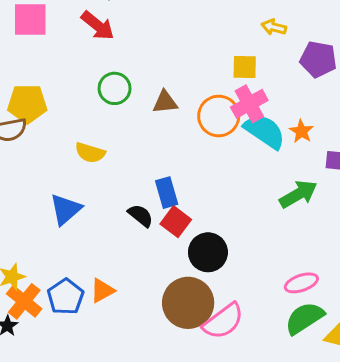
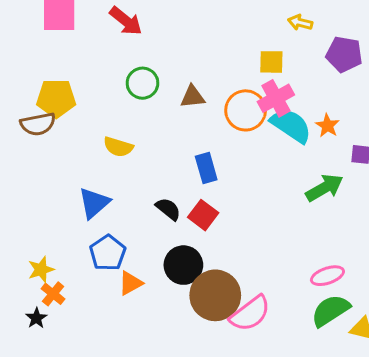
blue rectangle: (167, 193) -> (206, 168), moved
black circle: (208, 252) -> (183, 265), moved
blue pentagon: (66, 297) -> (108, 253), moved
orange cross: (24, 301) -> (53, 294), size x0.7

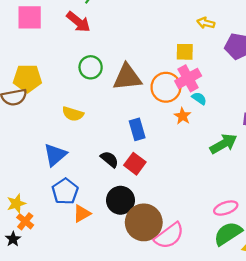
brown triangle: (193, 97) -> (127, 77), size x1.6
cyan semicircle: (291, 126) -> (199, 98), size x0.5
orange star: (327, 126) -> (183, 116), moved

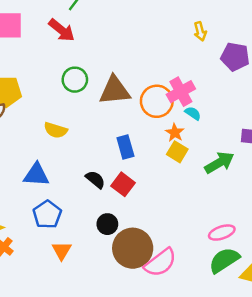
yellow arrow: (206, 23) -> (200, 31), turned -119
yellow square: (185, 52) -> (177, 152), moved, turned 30
blue triangle: (55, 155) -> (36, 175), turned 45
black circle: (120, 200) -> (107, 224), size x0.7
orange triangle: (82, 214) -> (62, 251), moved, turned -30

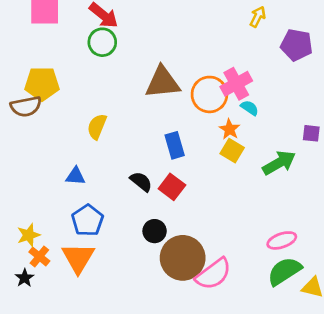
yellow arrow: (200, 31) -> (258, 17), turned -138
green circle: (75, 80) -> (102, 42), moved
yellow semicircle: (56, 130) -> (97, 127), turned 95
blue triangle: (36, 175) -> (75, 176), size x0.7
orange triangle: (62, 251) -> (78, 258), moved, size x1.5

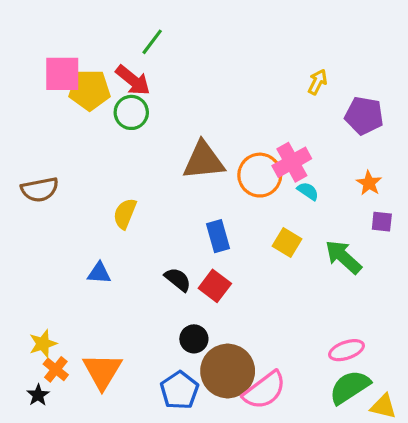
yellow pentagon: (42, 84) -> (90, 90), moved
orange star: (230, 129) -> (369, 183), moved
green arrow: (279, 163) -> (343, 257), turned -108
blue pentagon: (88, 220) -> (179, 390), moved

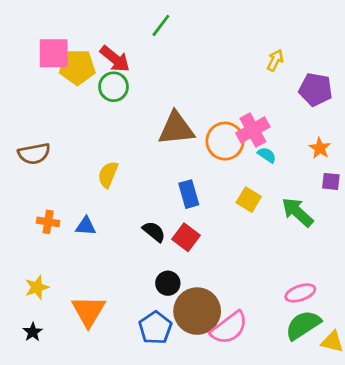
green line: (152, 42) -> (161, 25), moved
orange cross: (56, 369) -> (48, 222), moved, turned -30

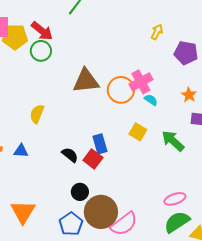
blue rectangle: (189, 194) -> (100, 144), moved

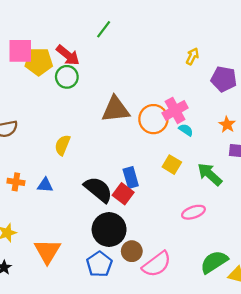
black semicircle: (70, 155) -> (98, 189), size x1.6
black circle: (80, 192) -> (109, 230), size x1.8
pink ellipse: (175, 199) -> (193, 212), moved
brown circle: (101, 212) -> (132, 251), size x0.6

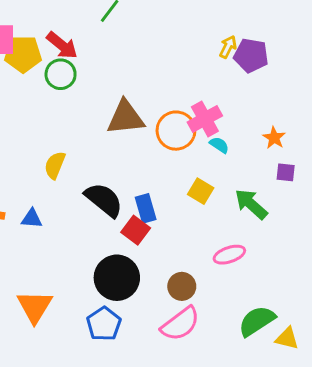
purple pentagon: (224, 79) -> (251, 56), moved
black semicircle: (98, 189) -> (104, 200), moved
brown circle: (132, 251) -> (182, 286), moved

